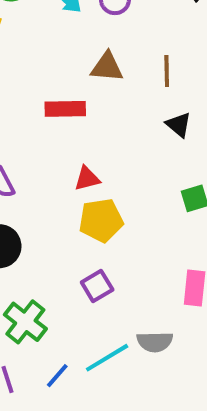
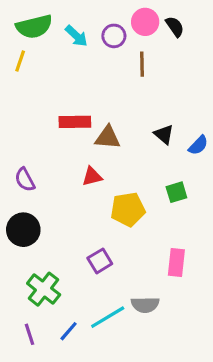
brown triangle: (107, 67) -> (108, 137), moved
brown line: (167, 71) -> (142, 64), moved
yellow pentagon: (101, 220) -> (128, 209), moved

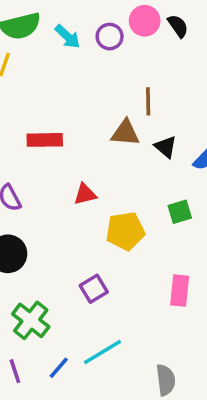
brown line: (142, 64) -> (148, 101), moved
red rectangle: (75, 122) -> (45, 140), moved
brown triangle: (108, 137) -> (125, 133), moved
gray semicircle: (145, 305) -> (166, 380), moved, turned -96

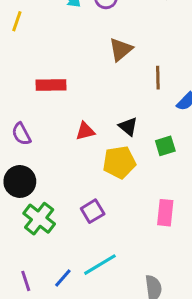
brown line: (148, 101) -> (158, 78), moved
brown triangle: (125, 133) -> (121, 49), moved, turned -45
black triangle: (166, 147) -> (128, 127), moved
green cross: (31, 320) -> (39, 219), moved

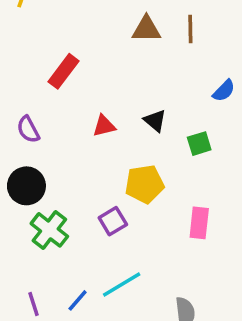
brown triangle: (121, 49) -> (146, 29), turned 40
brown line: (158, 78) -> (190, 29), moved
red rectangle: (51, 85) -> (63, 71), turned -52
yellow pentagon: (119, 162) -> (145, 184), moved

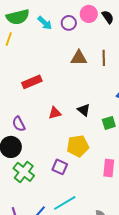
red rectangle: (63, 71) -> (32, 82), turned 30
purple semicircle: (28, 129) -> (19, 124), moved
purple square: (113, 221) -> (60, 167), turned -35

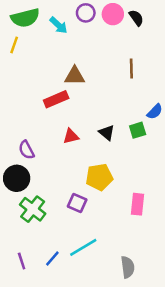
purple circle: (69, 23) -> (86, 13), moved
brown triangle: (79, 58) -> (75, 76), moved
red rectangle: (32, 82) -> (56, 99), moved
green square: (109, 123) -> (138, 130), moved

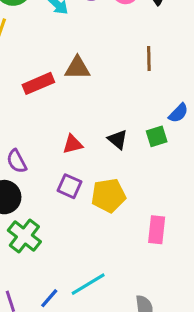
red rectangle: (56, 99) -> (38, 83), moved
purple square: (77, 203) -> (70, 186), moved

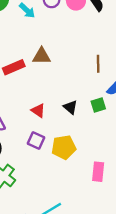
brown line: (149, 59) -> (98, 64), moved
red triangle: (73, 144) -> (38, 111), turned 48

